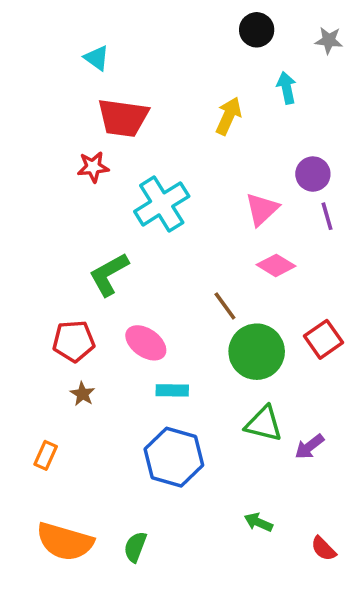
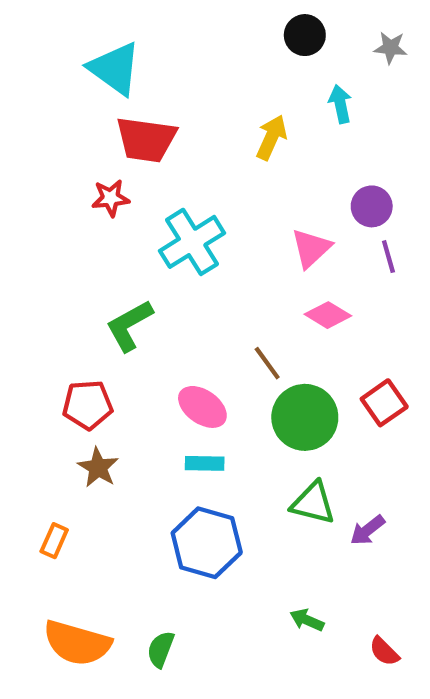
cyan triangle: (97, 58) -> (115, 69), size x1.8
pink ellipse: (146, 343) -> (202, 407), moved
brown star: (83, 394) -> (98, 468), size x1.4

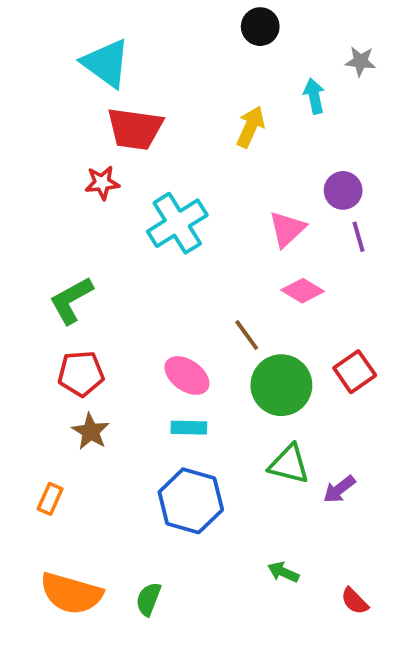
black circle: (305, 35) -> (260, 27), moved
gray star: (390, 48) -> (360, 61), moved
green L-shape: (129, 325) -> (71, 300), moved

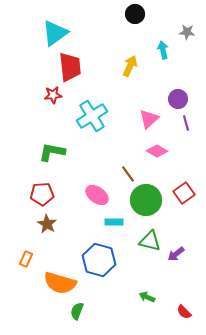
cyan triangle: (106, 63) -> (55, 33), turned 48
red trapezoid: (135, 129) -> (70, 67), turned -104
green L-shape: (71, 300) -> (52, 152), moved, turned 40
cyan rectangle: (189, 428) -> (114, 222), moved
orange semicircle: (71, 593) -> (60, 283), moved

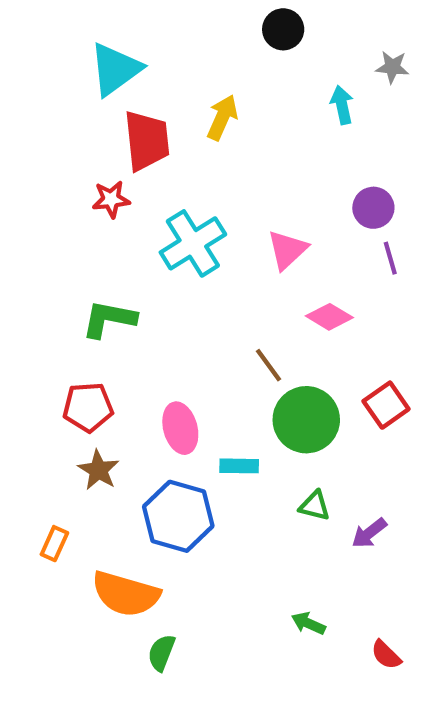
yellow arrow: (130, 66) -> (222, 117), moved
pink triangle: (149, 119) -> (287, 250), moved
pink ellipse: (97, 195) -> (180, 428), moved, turned 40
green triangle: (150, 241) -> (315, 506), size x0.7
blue hexagon: (99, 260) -> (178, 516), moved

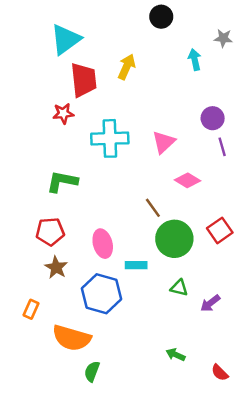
cyan cross: (193, 243) -> (110, 138), turned 30

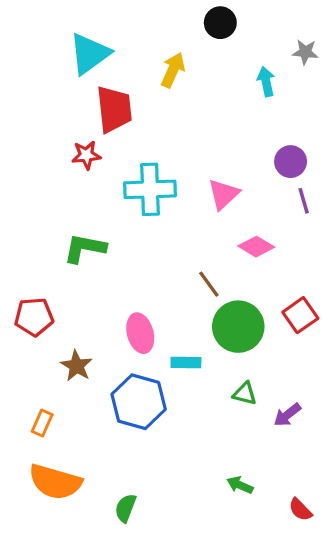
yellow arrow: (127, 67) -> (173, 70), moved
red pentagon: (50, 232) -> (34, 317), moved
orange semicircle: (72, 338) -> (55, 482), moved

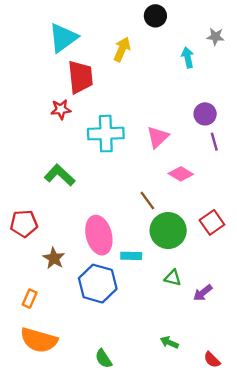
green L-shape: (85, 248) -> (60, 175), turned 32
pink ellipse: (140, 333) -> (99, 235), size x1.4
green semicircle: (126, 508) -> (103, 359), moved, turned -54

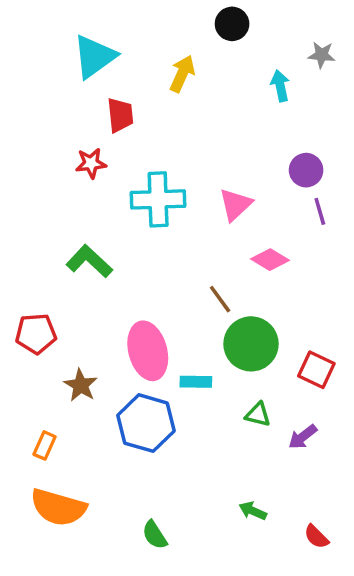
red trapezoid: (80, 77) -> (120, 115), size x0.7
red square: (212, 222) -> (316, 370), moved, turned -30

